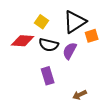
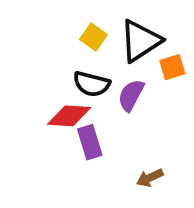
yellow square: (42, 22) -> (93, 37), moved
red diamond: (23, 41) -> (69, 116), moved

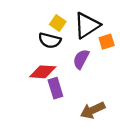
black semicircle: (92, 84) -> (50, 40), moved
brown arrow: (150, 178) -> (93, 110), size x1.5

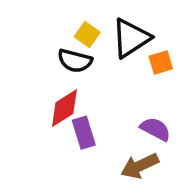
purple semicircle: (81, 59) -> (155, 129), moved, turned 90
red diamond: (43, 72) -> (64, 108), turned -36

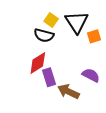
black triangle: (131, 38) -> (77, 22), turned -30
brown arrow: (140, 166) -> (68, 92), moved, turned 50

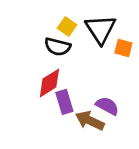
orange square: (94, 36) -> (123, 48), turned 32
purple semicircle: (91, 75) -> (107, 106), moved

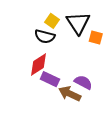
purple rectangle: (64, 102) -> (50, 79), turned -48

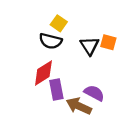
black triangle: (78, 23) -> (89, 46), moved, size x0.7
purple rectangle: (50, 79) -> (56, 89), turned 54

